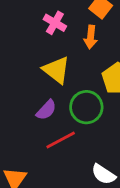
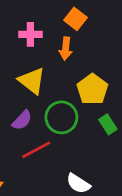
pink cross: (55, 23) -> (30, 34), turned -30

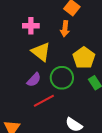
pink cross: (30, 34) -> (31, 26), moved

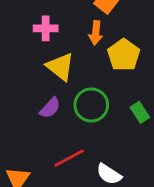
yellow pentagon: (84, 58) -> (124, 55), moved
red line: (44, 101) -> (69, 158), moved

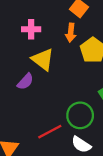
green circle: (91, 105) -> (80, 115), moved
purple semicircle: (50, 108) -> (25, 82), moved

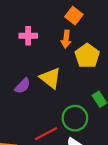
yellow triangle: (43, 59) -> (50, 78), moved

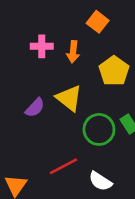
orange arrow: (66, 39) -> (73, 52), moved
green circle: (75, 118) -> (99, 129), moved

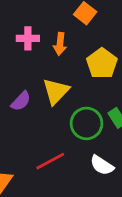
yellow triangle: (69, 98) -> (56, 91), turned 36
white semicircle: (100, 181) -> (102, 165), moved

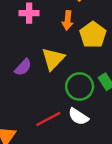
orange arrow: (60, 44) -> (68, 20), moved
white semicircle: (102, 165) -> (78, 117), moved

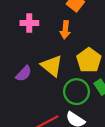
yellow pentagon: (93, 35) -> (89, 60), moved
yellow triangle: (53, 59) -> (52, 66), turned -35

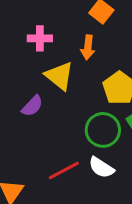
yellow triangle: (52, 66) -> (59, 76), moved

